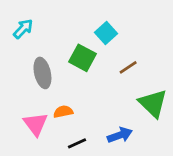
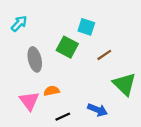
cyan square: (106, 33) -> (86, 27), turned -30
blue arrow: (120, 135) -> (98, 110), turned 42

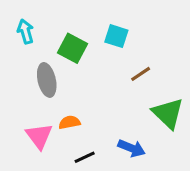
cyan arrow: (19, 24) -> (26, 32), turned -60
green square: (67, 47) -> (72, 48), moved

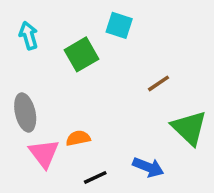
cyan square: (116, 36) -> (119, 25), moved
green square: (72, 48) -> (82, 54), turned 32
gray ellipse: (47, 80) -> (25, 112), moved

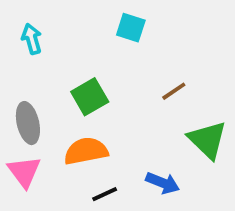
green square: (82, 54) -> (90, 97), moved
orange semicircle: (78, 138) -> (86, 151), size x1.6
pink triangle: (44, 154) -> (24, 172), moved

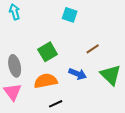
cyan arrow: (32, 39) -> (15, 12), moved
blue arrow: (163, 183) -> (78, 74), moved

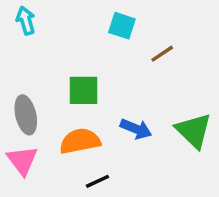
brown line: (93, 49) -> (162, 54), moved
green square: (48, 52) -> (83, 90), turned 30

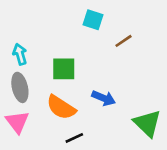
cyan arrow: (26, 20) -> (20, 54), moved
green triangle: (194, 131) -> (147, 123), moved
orange semicircle: (80, 141) -> (61, 107), turned -136

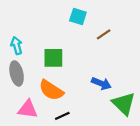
blue arrow: (104, 98) -> (101, 83), moved
pink triangle: (17, 122) -> (28, 109), moved, turned -45

